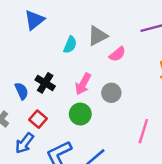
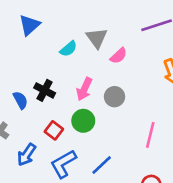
gray triangle: (98, 36) -> (97, 38), turned -35
cyan semicircle: (70, 45) -> (68, 49), turned 30
red square: (38, 119) -> (54, 130), moved

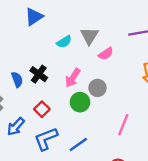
green circle: (83, 121) -> (80, 102), moved

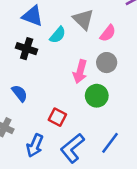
blue triangle: (34, 17) -> (33, 16), moved, turned -48
black cross: (39, 74) -> (27, 49), moved
gray circle: (97, 88) -> (107, 63), moved

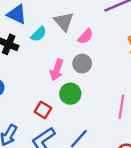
red square: (57, 117) -> (43, 110), moved

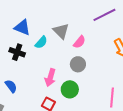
pink arrow: (57, 70) -> (50, 78), moved

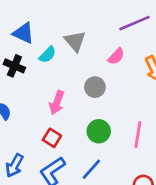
pink semicircle: (79, 42) -> (116, 56), moved
green circle: (70, 89) -> (99, 131), moved

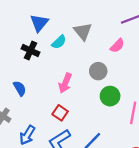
blue triangle: (23, 33) -> (39, 23), turned 42
green circle: (99, 131) -> (110, 96), moved

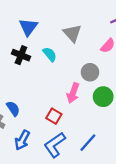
cyan semicircle: (59, 42) -> (50, 54), moved, turned -84
pink arrow: (65, 83) -> (73, 93), moved
blue semicircle: (20, 88) -> (13, 109), moved

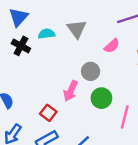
blue triangle: (28, 27) -> (18, 17), moved
cyan semicircle: (50, 54) -> (47, 34), moved, turned -63

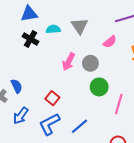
blue triangle: (18, 17) -> (29, 14), turned 36
pink arrow: (71, 91) -> (69, 62), moved

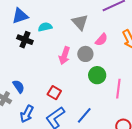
gray triangle: (80, 26) -> (80, 22), moved
pink semicircle: (110, 42) -> (101, 40), moved

